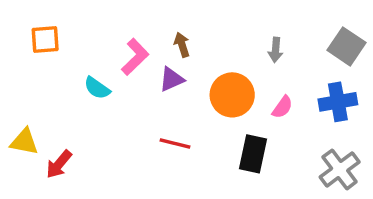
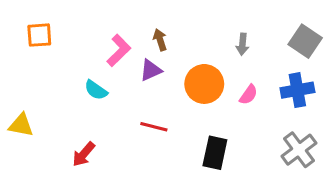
cyan semicircle: (97, 88) -> (96, 90), moved
black rectangle: (253, 154) -> (215, 153), moved
red arrow: (59, 164) -> (84, 154), moved

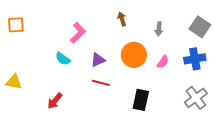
orange square: (39, 35) -> (16, 25), moved
brown arrow: (160, 40) -> (122, 19), moved
purple triangle: (151, 70) -> (98, 60), moved

